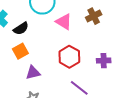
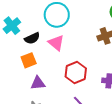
pink triangle: (64, 22) -> (56, 43), moved

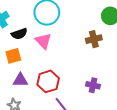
red hexagon: (76, 72) -> (48, 81), moved

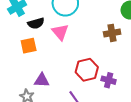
purple triangle: (20, 80) -> (42, 80), moved
red hexagon: (48, 81) -> (87, 70), moved

